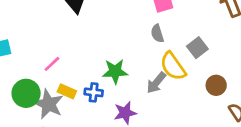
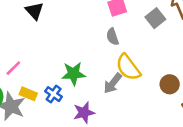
gray square: (197, 48) -> (155, 18), moved
blue cross: (94, 92) -> (54, 94), turned 30

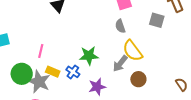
gray square: (155, 18) -> (157, 20), moved, turned -35
pink line: (13, 68) -> (41, 51), turned -32
brown circle: (170, 84) -> (138, 79), moved

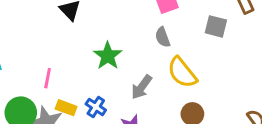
green star: (89, 56) -> (108, 56), moved, turned -30
gray arrow: (120, 64) -> (142, 87), moved

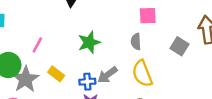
blue cross: (96, 107) -> (87, 82), moved, turned 35
yellow rectangle: (66, 108) -> (56, 74), moved

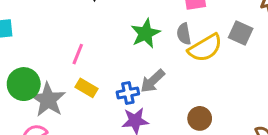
green star: (89, 42) -> (145, 33), moved
pink line: (37, 45) -> (78, 54), moved
yellow semicircle: (142, 74) -> (205, 48), moved, turned -92

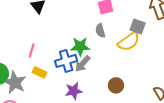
green star: (145, 33) -> (80, 47), moved, turned 30
yellow semicircle: (205, 48) -> (129, 42), moved
blue cross: (128, 93) -> (66, 61), moved, size x1.5

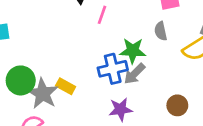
pink line: (32, 51) -> (102, 15), moved
yellow rectangle: (39, 72) -> (66, 86), moved

